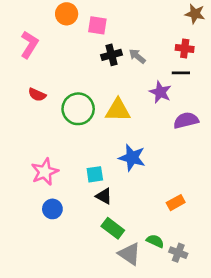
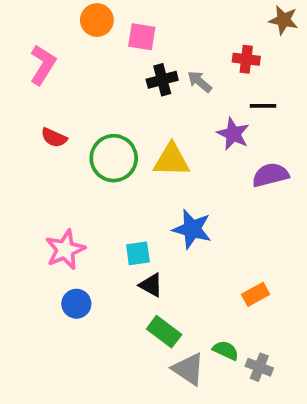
red cross: (185, 48) -> (246, 59), moved

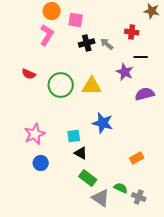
pink L-shape: (43, 65) -> (47, 35), moved

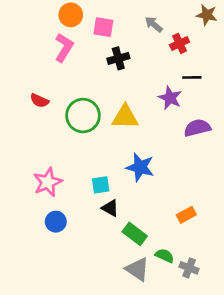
red cross: (132, 32) -> (180, 43), turned -32
gray arrow: (107, 44) -> (154, 24), moved
green rectangle: (88, 178) -> (135, 234), moved

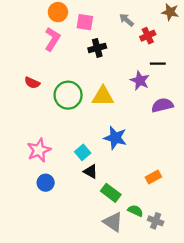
cyan square: (101, 185) -> (83, 152), turned -32

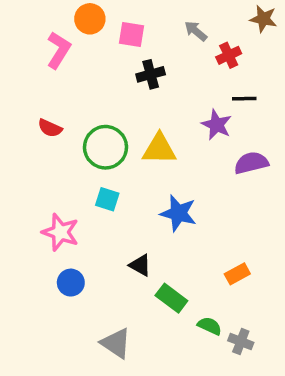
pink L-shape: (52, 39) -> (59, 50), moved
pink star: (39, 150) -> (60, 232), turned -30
cyan square: (83, 152) -> (107, 199), moved, turned -32
gray triangle: (113, 222) -> (116, 343), moved

